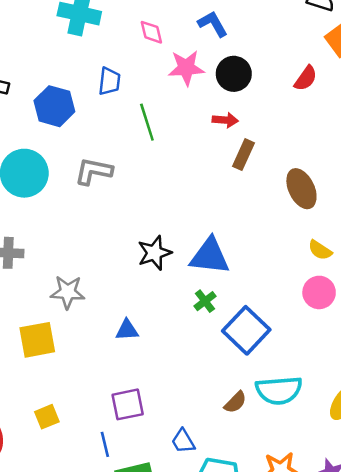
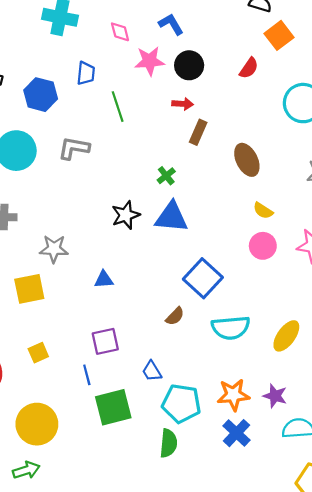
green cross: (205, 301) -> (166, 176), moved
brown semicircle: (235, 402) -> (175, 316), moved

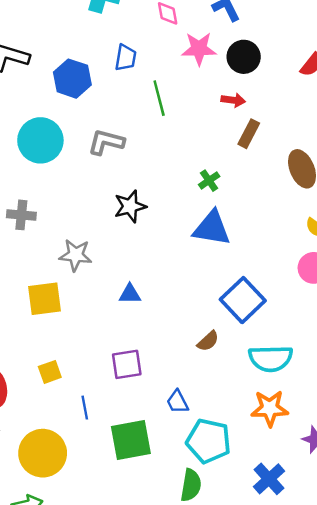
black star: (126, 215) -> (130, 206), moved
blue line: (87, 375) -> (85, 408), moved
orange star: (233, 395) -> (270, 408), moved

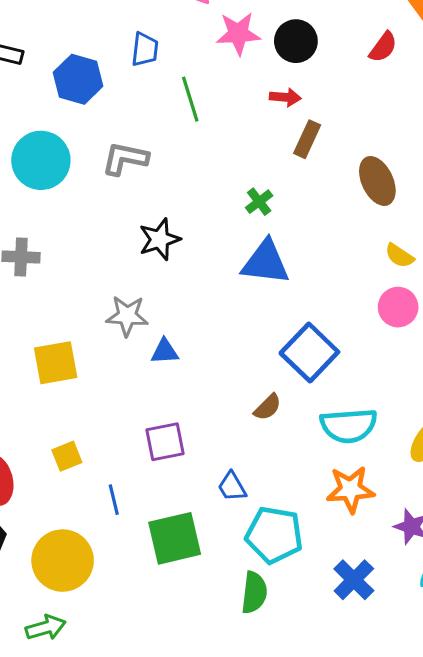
gray star: (76, 255) -> (127, 316), moved

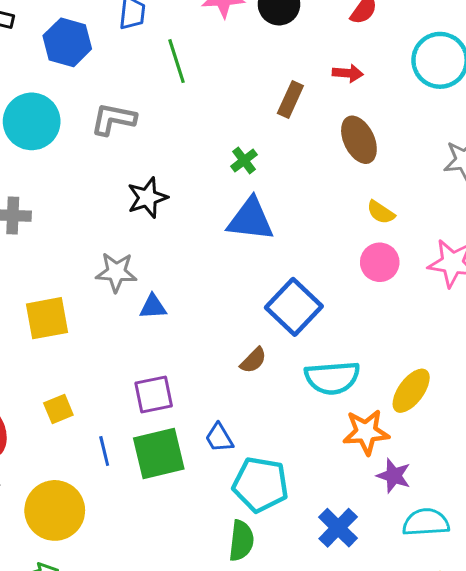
red arrow: (285, 97) -> (348, 73), moved
orange star: (350, 489) -> (366, 432), moved
green square: (175, 538) -> (159, 454), moved

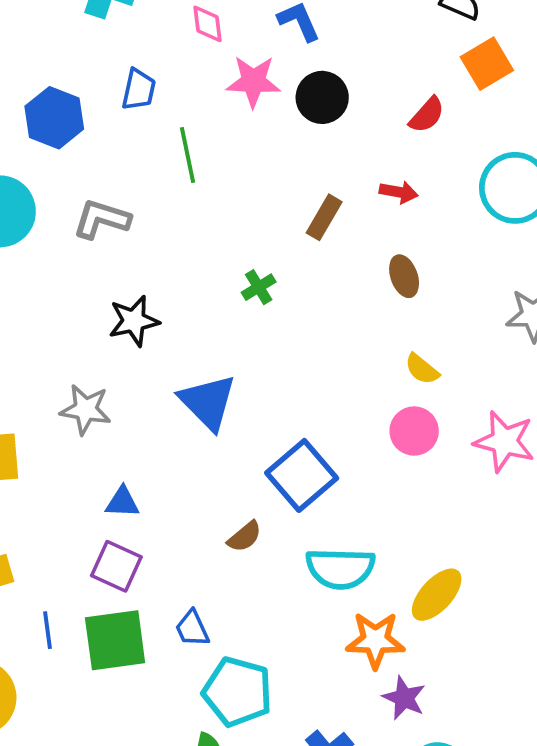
brown ellipse: (359, 140) -> (404, 276), size x0.7
blue triangle: (251, 219) -> (208, 402), moved, turned 33
blue triangle: (153, 307) -> (122, 502), moved
purple square: (154, 394) -> (116, 566), turned 30

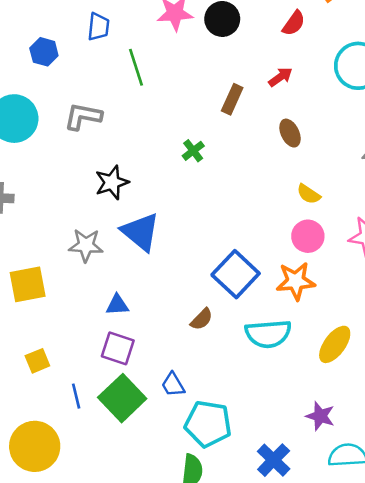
blue hexagon: (54, 118) -> (44, 52), size x0.7
red arrow: (399, 192) -> (280, 77), turned -40
blue triangle: (208, 402) -> (141, 232), moved
green square: (115, 640) -> (122, 398), turned -30
orange star: (375, 640) -> (296, 281), moved

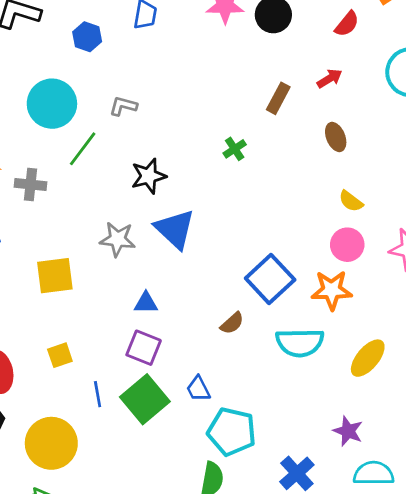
green line: (136, 67) -> (83, 149), moved, turned 51
gray L-shape: (83, 116) -> (123, 106), size x0.7

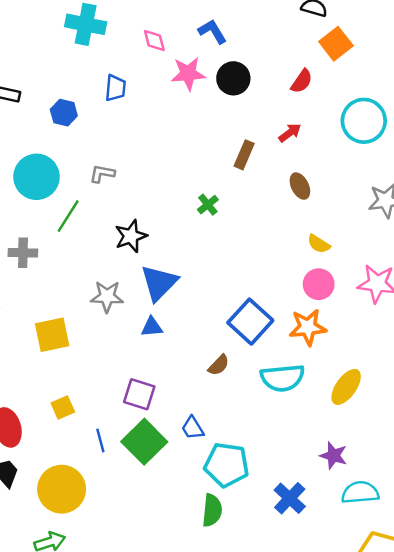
blue triangle: (175, 229) -> (159, 283), turned 36
blue triangle: (146, 303) -> (152, 327), moved

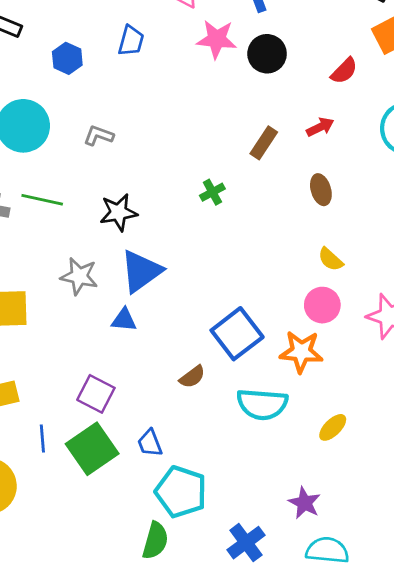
green line: (68, 216) -> (42, 200), moved, turned 60
yellow ellipse: (346, 387) -> (333, 427), size x0.7

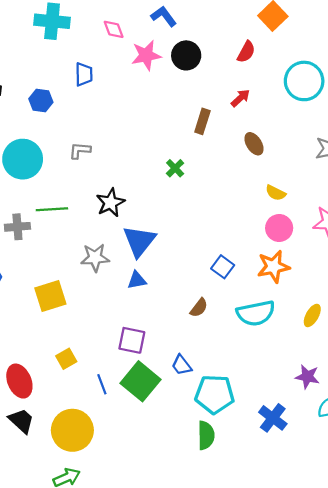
blue square: (237, 334) -> (223, 267), size x0.6

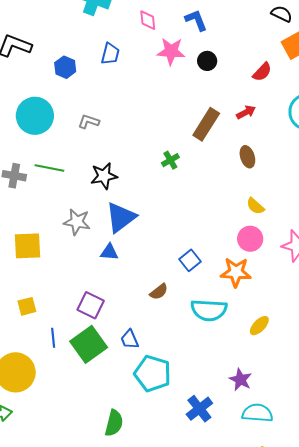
black circle: (186, 55) -> (207, 61), size x0.7
brown rectangle: (202, 121) -> (206, 124), size x1.4
green semicircle: (206, 435) -> (114, 423), moved

